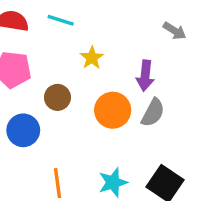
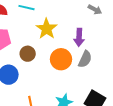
yellow star: (92, 58) -> (47, 29), size x1.5

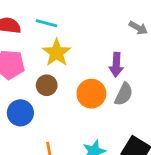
yellow star: (47, 29) -> (57, 53), moved

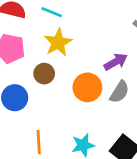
purple arrow: (116, 65) -> (116, 62), turned -130

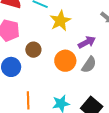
yellow star: (58, 42) -> (60, 21), moved

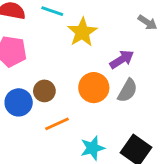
brown circle: (33, 50) -> (44, 91), moved
orange line: (28, 100) -> (57, 124), moved, turned 72

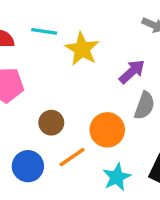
orange circle: (94, 88) -> (107, 130), moved
blue circle: (19, 102) -> (28, 166), moved

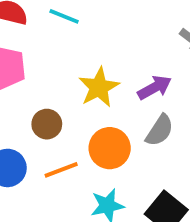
yellow star: (82, 49) -> (99, 87), moved

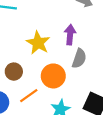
purple arrow: (155, 88) -> (70, 35), turned -42

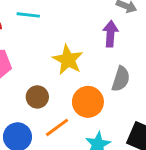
purple arrow: (70, 35) -> (110, 34), moved

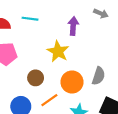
purple arrow: (110, 34) -> (73, 26), moved
gray semicircle: (121, 79) -> (99, 76), moved

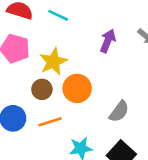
yellow star: (58, 51) -> (53, 62), moved
orange circle: (72, 82) -> (77, 88), moved

